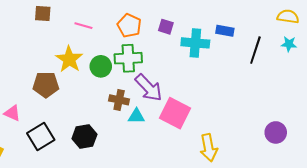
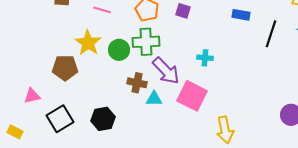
cyan cross: (195, 43) -> (205, 58), moved, size x0.6
pink triangle: (12, 113) -> (32, 96), turned -36

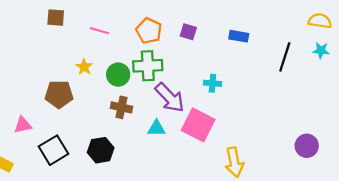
blue rectangle: (241, 15) -> (239, 36), moved
yellow star: (88, 43) -> (84, 67), size x0.6
brown cross: (137, 83) -> (121, 107), moved

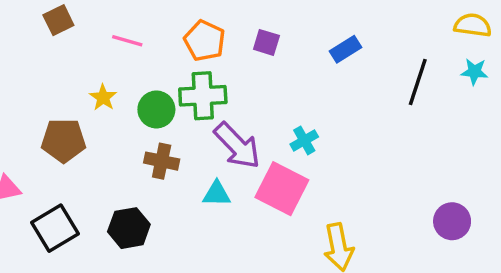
brown square: (56, 18) -> (58, 20), turned -30
blue rectangle: (239, 36) -> (345, 49), turned -42
cyan cross: (212, 83) -> (304, 140), moved, turned -35

